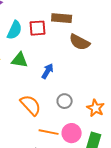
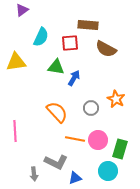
red square: (38, 28) -> (70, 43), moved
green triangle: (20, 60) -> (56, 67), moved
orange star: (96, 108) -> (116, 99), moved

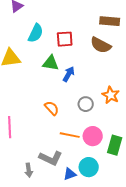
brown rectangle: (88, 25) -> (110, 21), moved
orange semicircle: (57, 112) -> (52, 108), size x0.7
cyan circle: (108, 171) -> (89, 167), moved

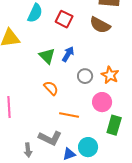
red square: (65, 39) -> (64, 19), turned 30
green triangle: (51, 63) -> (47, 56), moved, turned 36
gray circle: (86, 104) -> (85, 76), moved
pink circle: (93, 136) -> (102, 102), moved

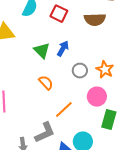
brown semicircle: (100, 25) -> (95, 20), turned -30
orange line: (69, 115) -> (64, 110), turned -54
gray L-shape: (50, 138) -> (45, 133), turned -50

